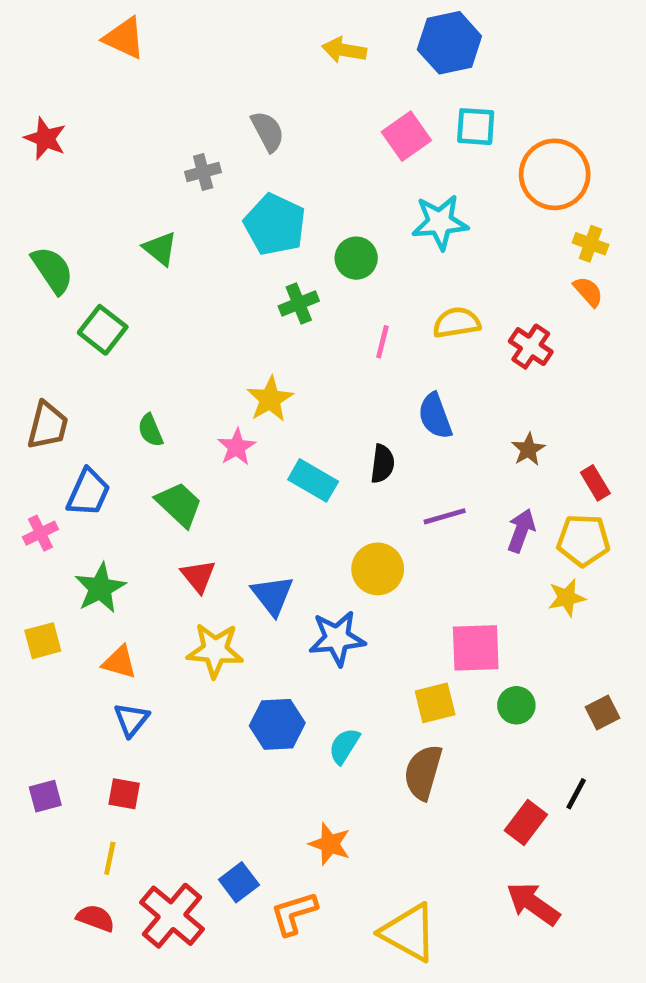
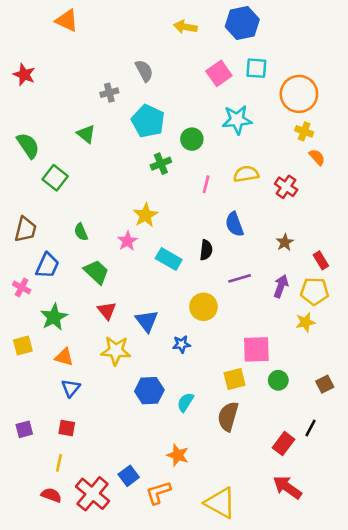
yellow cross: (591, 244) -> (304, 131), moved
pink cross: (40, 533) -> (22, 287), turned -36
blue star: (337, 638) -> (182, 344), size x0.6

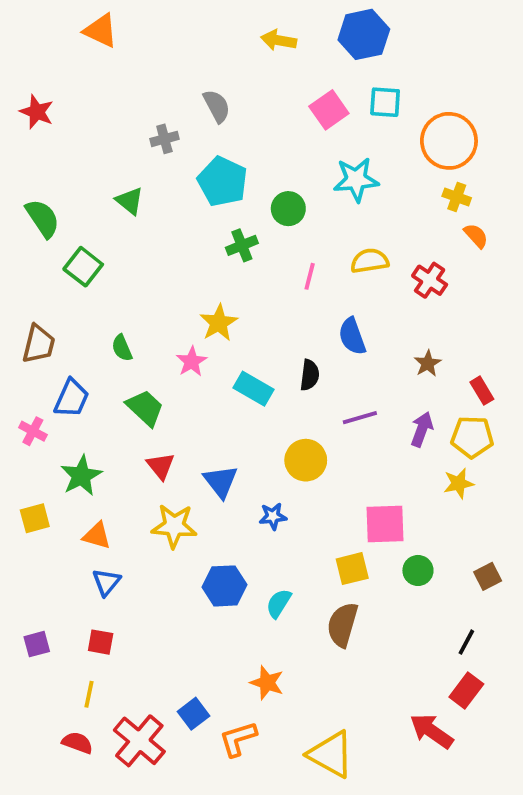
red rectangle: (283, 444) -> (466, 690), moved

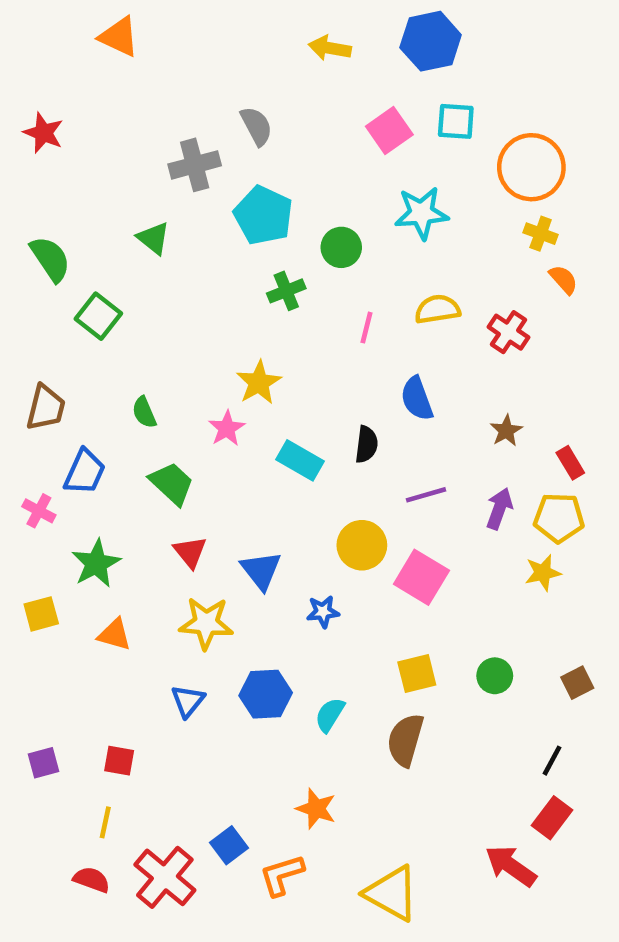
gray cross: (164, 139) -> (195, 165), size x1.5
pink square: (385, 524) -> (421, 577), moved, turned 33
blue triangle: (106, 582) -> (188, 701), moved

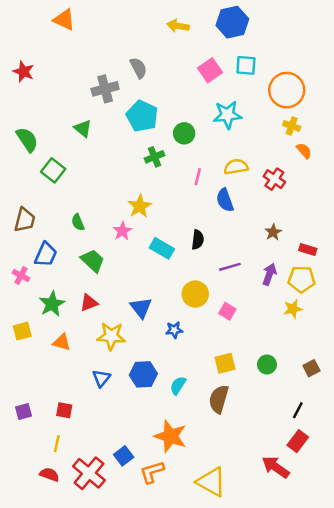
blue semicircle: (417, 399) -> (225, 200), moved
red rectangle: (570, 463) -> (308, 250), turned -42
red triangle: (190, 552) -> (89, 303), moved, turned 48
pink square: (421, 577) -> (227, 311), size x0.6
orange star: (316, 809) -> (171, 436), size x1.5

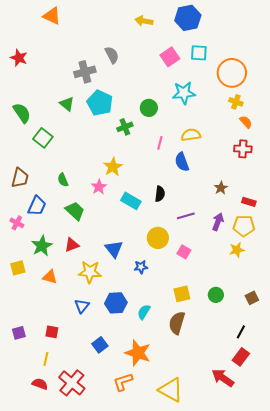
cyan pentagon: (142, 116) -> (100, 103), moved
red cross: (274, 179) -> (243, 149), moved, turned -30
blue square: (124, 456) -> (100, 345), moved

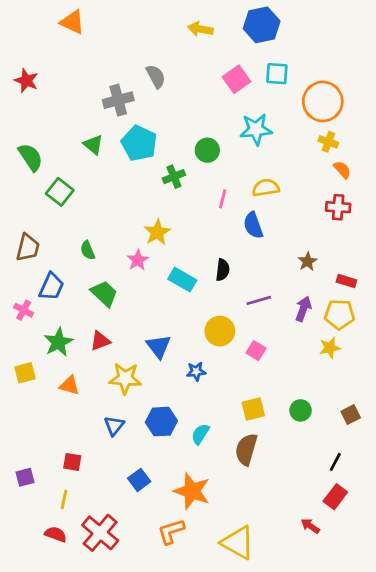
purple square: (19, 333) -> (25, 477), moved
red arrow: (223, 378) -> (310, 526), size x0.6

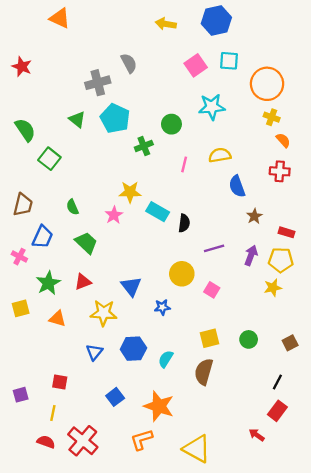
blue semicircle: (253, 225) -> (237, 186), moved
yellow star: (157, 232) -> (130, 192), turned 30
cyan rectangle: (182, 280) -> (158, 212), moved

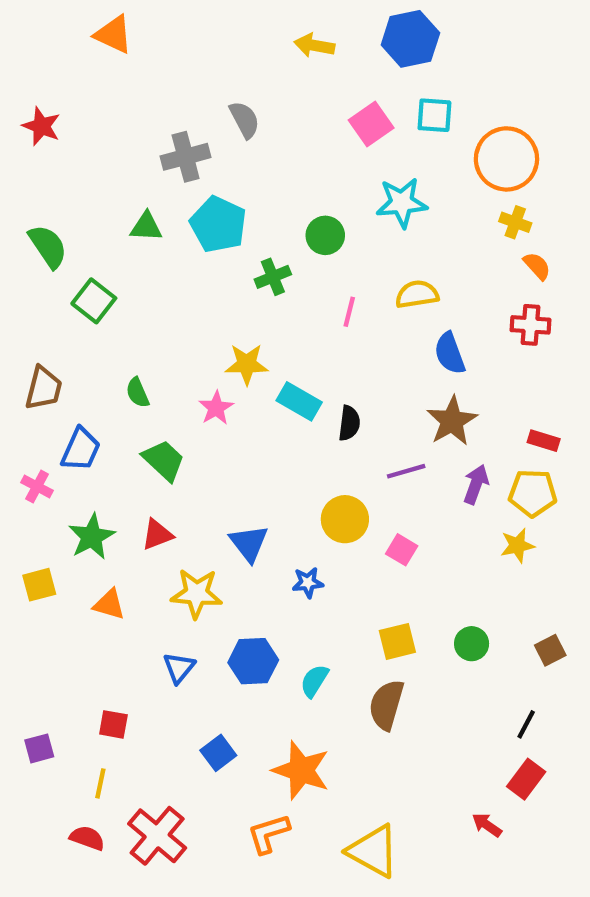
green triangle: (77, 120) -> (146, 227), turned -36
brown star: (254, 216) -> (452, 421), moved, size x1.6

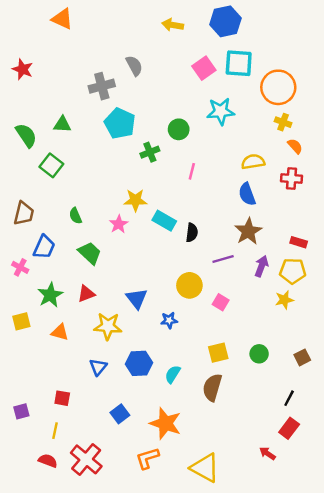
cyan square: (434, 115) -> (239, 63), size x1.4
green triangle: (146, 227) -> (62, 125), moved
yellow semicircle: (417, 294) -> (253, 162), moved

